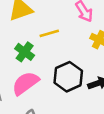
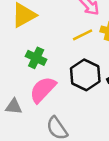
yellow line: (49, 33) -> (83, 35), moved

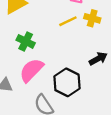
black hexagon: (85, 75) -> (67, 82), moved

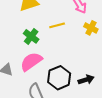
yellow line: (68, 21) -> (57, 25), moved
black arrow: (98, 59) -> (86, 80), moved

